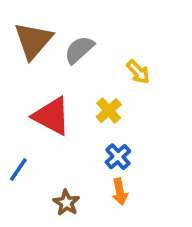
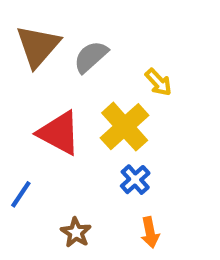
yellow cross: (109, 111) -> (125, 127), size x1.6
orange arrow: (120, 192) -> (150, 232), moved

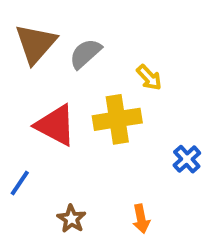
yellow cross: (125, 127) -> (117, 119), turned 33
blue cross: (135, 180) -> (187, 159), moved

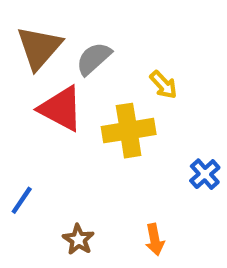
red triangle: (56, 125) -> (61, 109), moved

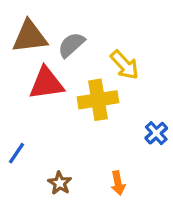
brown triangle: (39, 48) -> (30, 37), turned 42
yellow arrow: (163, 85) -> (125, 65), size x1.4
red triangle: (61, 109) -> (46, 83), turned -36

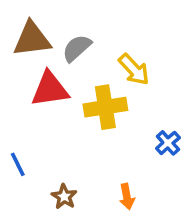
blue line: (16, 153) -> (18, 164), turned -60

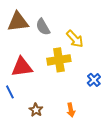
gray semicircle: (77, 48) -> (43, 27), turned -78
red triangle: (50, 89) -> (22, 67), moved

